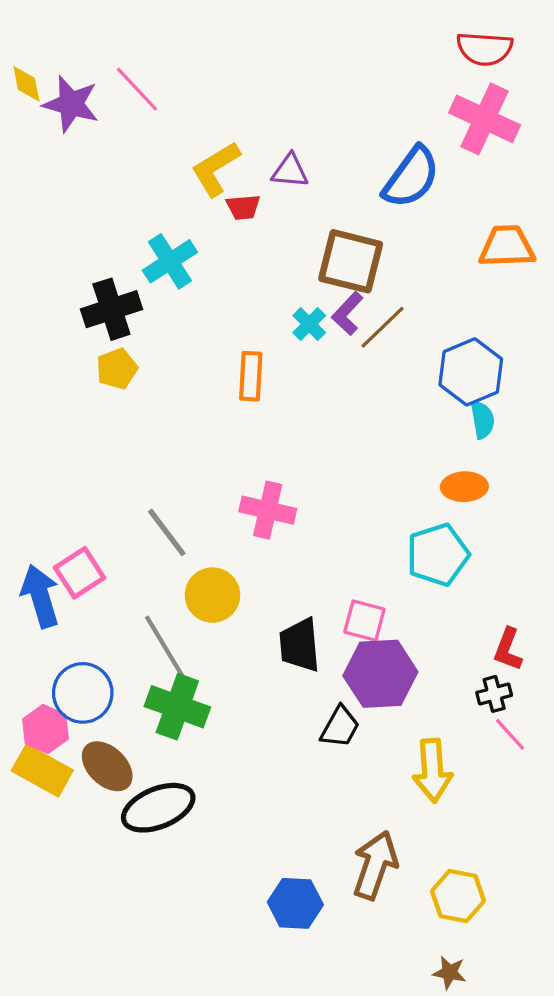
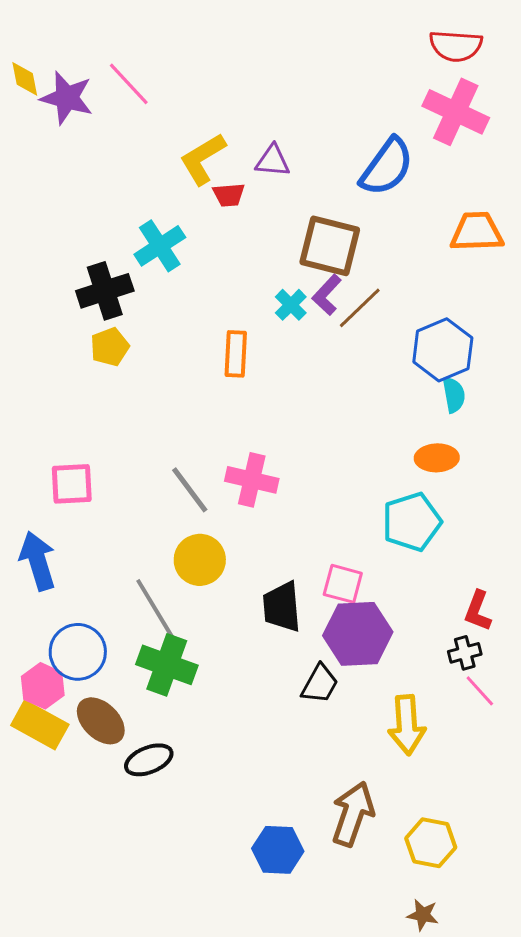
gray line: (167, 532) -> (190, 490), moved
pink square: (80, 573) -> (72, 484), moved, turned 30
black ellipse: (158, 808) -> (149, 760), size x0.7

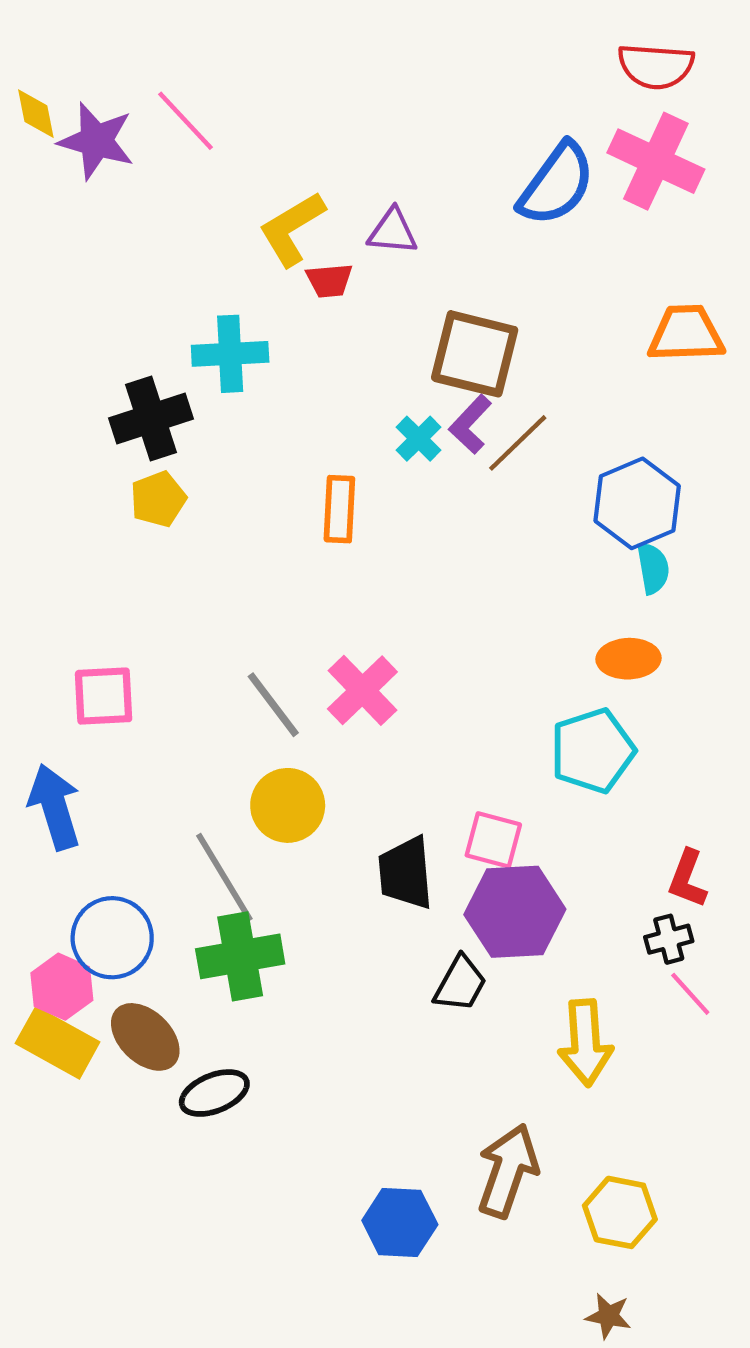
blue semicircle: (387, 167) -> (557, 184), moved
cyan cross: (160, 246) -> (230, 354), turned 30
pink cross: (252, 480) -> (362, 690), turned 33
green cross: (167, 665) -> (240, 956), turned -30

